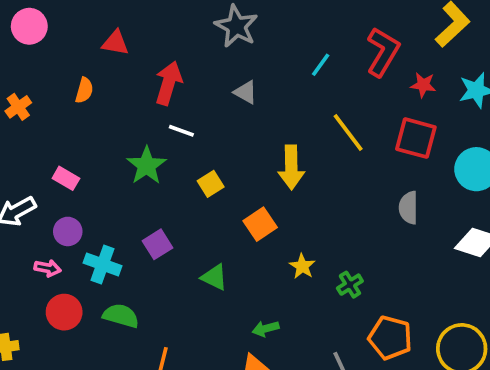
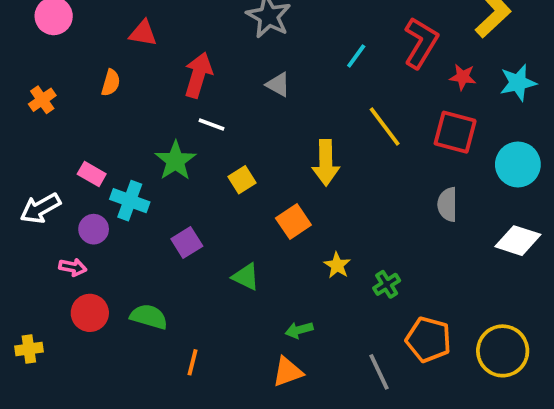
cyan cross: (103, 264) -> (130, 201), moved

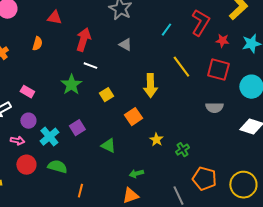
cyan cross: (130, 201) -> (49, 137), moved, turned 30
gray semicircle: (447, 204) -> (214, 108), turned -90

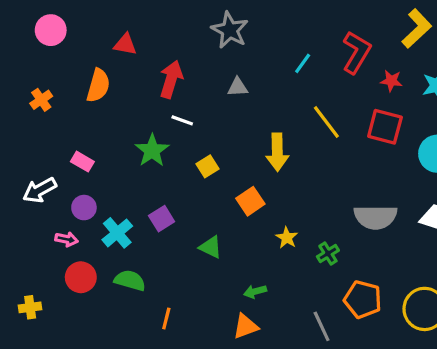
orange semicircle: (37, 44) -> (98, 86), size x1.5
gray triangle: (125, 45) -> (238, 87), turned -32
gray semicircle: (214, 108) -> (375, 217), moved, size x1.5

